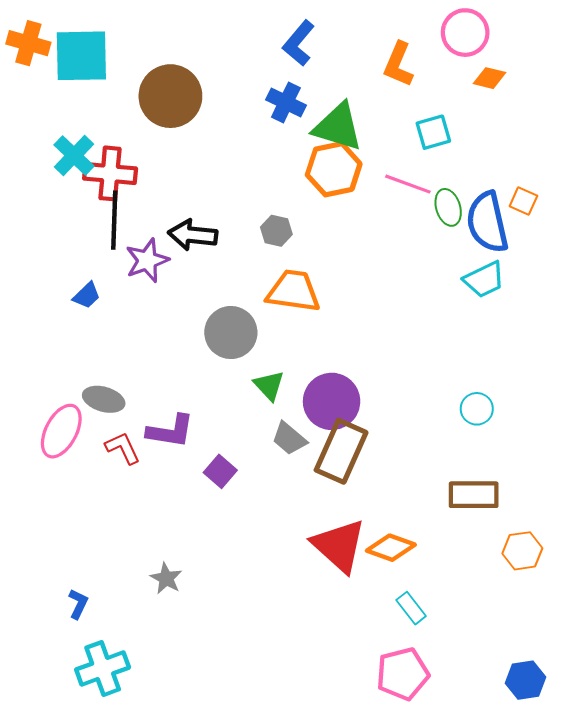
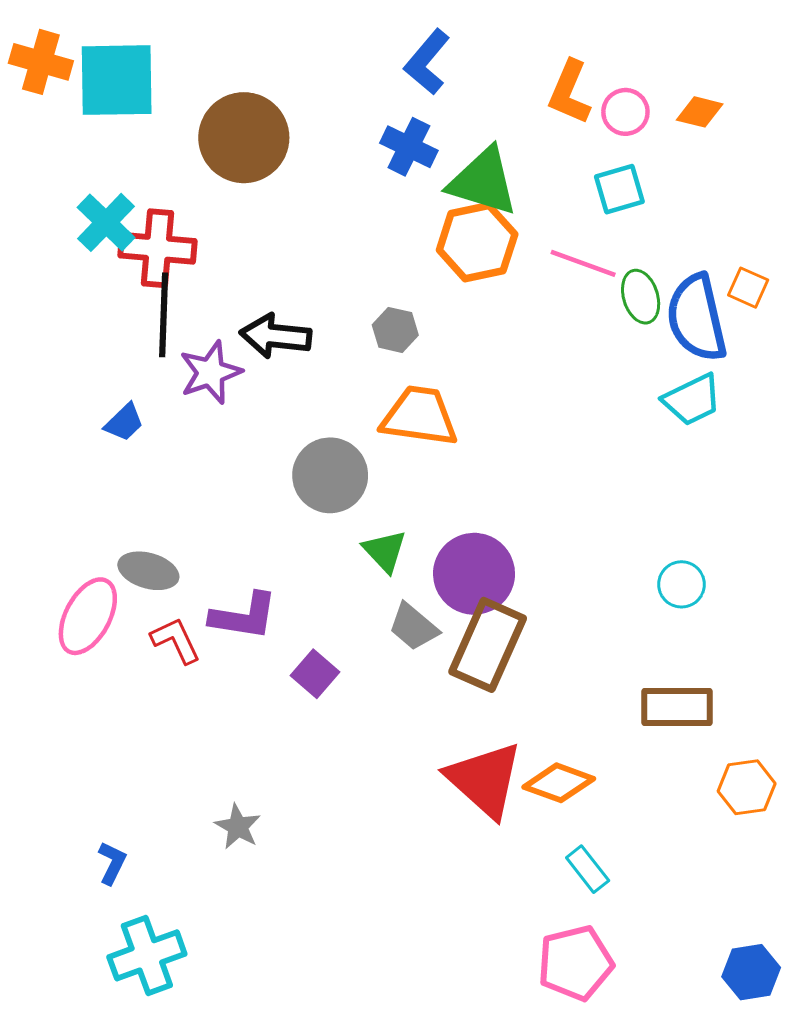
pink circle: (465, 33) -> (625, 112), moved, size x0.7

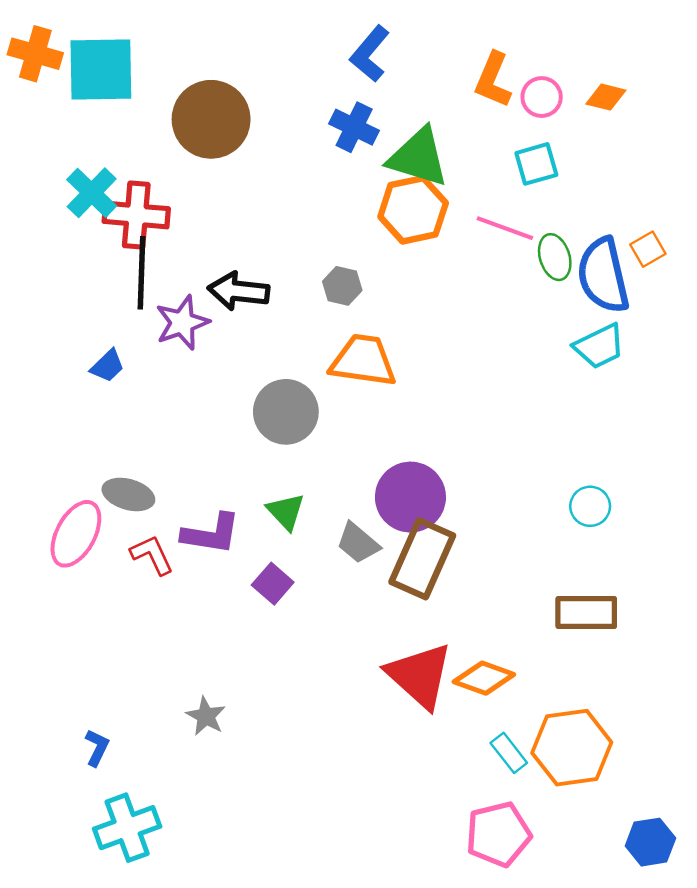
orange square: (748, 288) -> (648, 249), turned 36
green triangle: (385, 551) -> (286, 512), moved
orange hexagon: (747, 787) -> (572, 748), moved, size x1.6

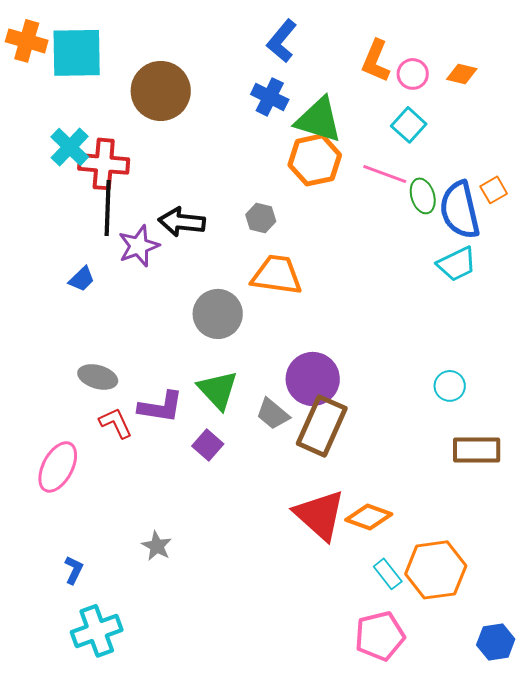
cyan square: (536, 164) -> (409, 125), turned -32
green triangle: (286, 512) -> (218, 390), size x1.4
pink ellipse: (76, 534) -> (58, 467), moved
brown rectangle: (586, 613) -> (477, 450), moved

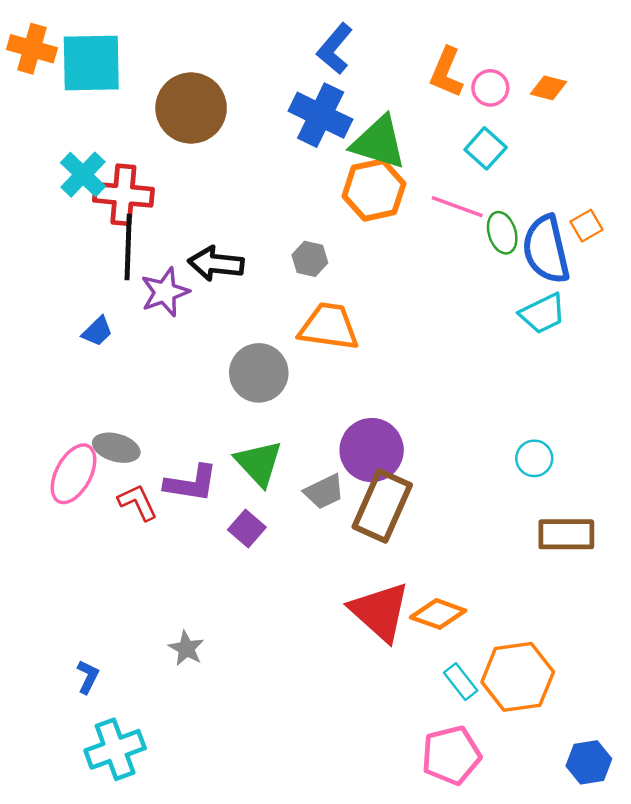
blue cross: (270, 97) -> (321, 115), size x1.4
gray trapezoid: (273, 414) -> (324, 492), turned -66
pink ellipse: (58, 467) -> (74, 474), moved

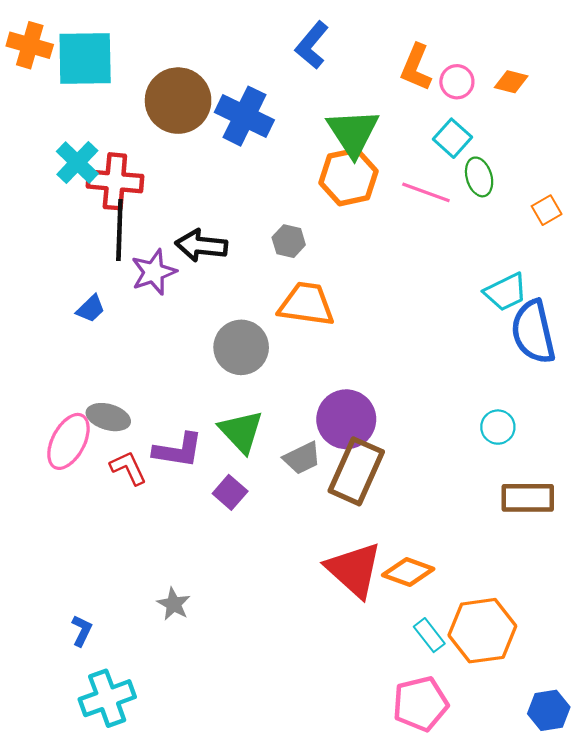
blue cross: (321, 115) -> (244, 116), moved
green triangle: (379, 142) -> (353, 133), turned 40
green ellipse: (502, 233) -> (479, 177), moved
blue semicircle: (546, 249) -> (533, 332), moved

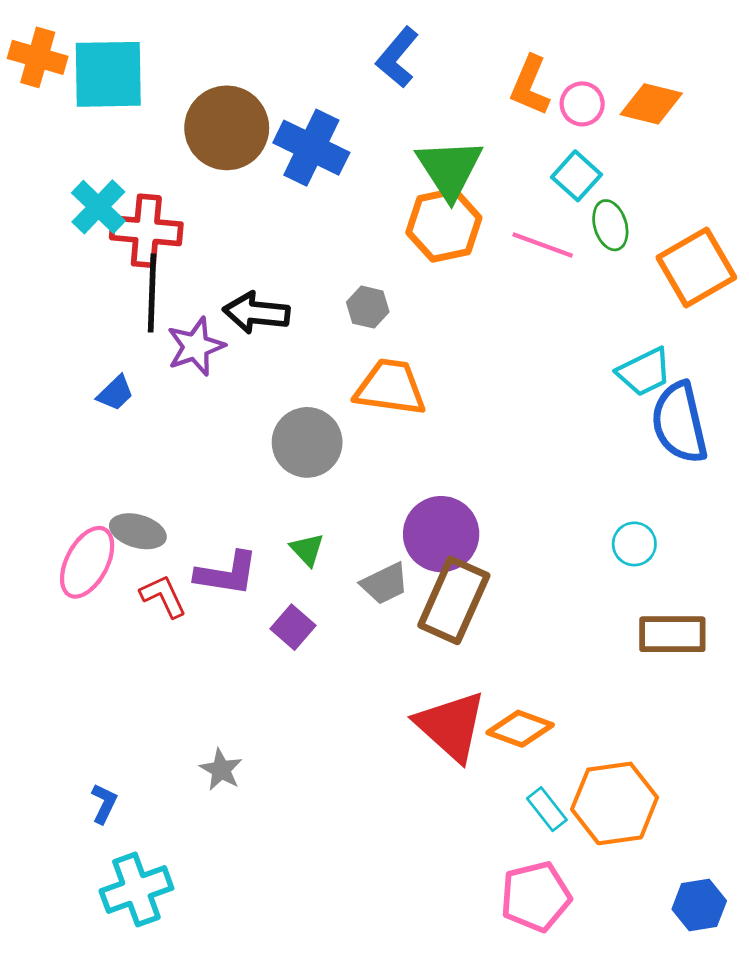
orange diamond: (511, 82) -> (651, 104), size x1.4
orange square: (547, 210) -> (696, 268), size x2.0
green triangle: (241, 431) -> (307, 550), size x0.6

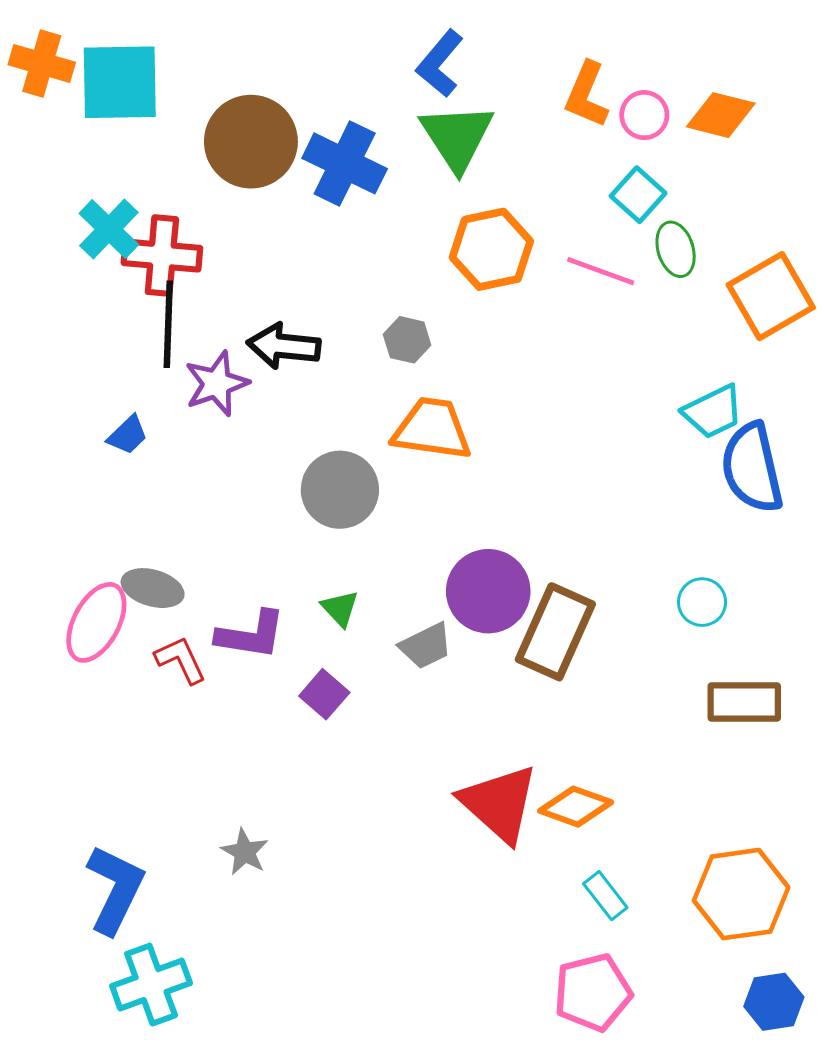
green triangle: (450, 169) -> (457, 137), moved
brown rectangle: (454, 600) -> (555, 632), moved
blue L-shape: (104, 803) -> (115, 889), size x2.0
orange hexagon: (615, 803) -> (741, 894), moved

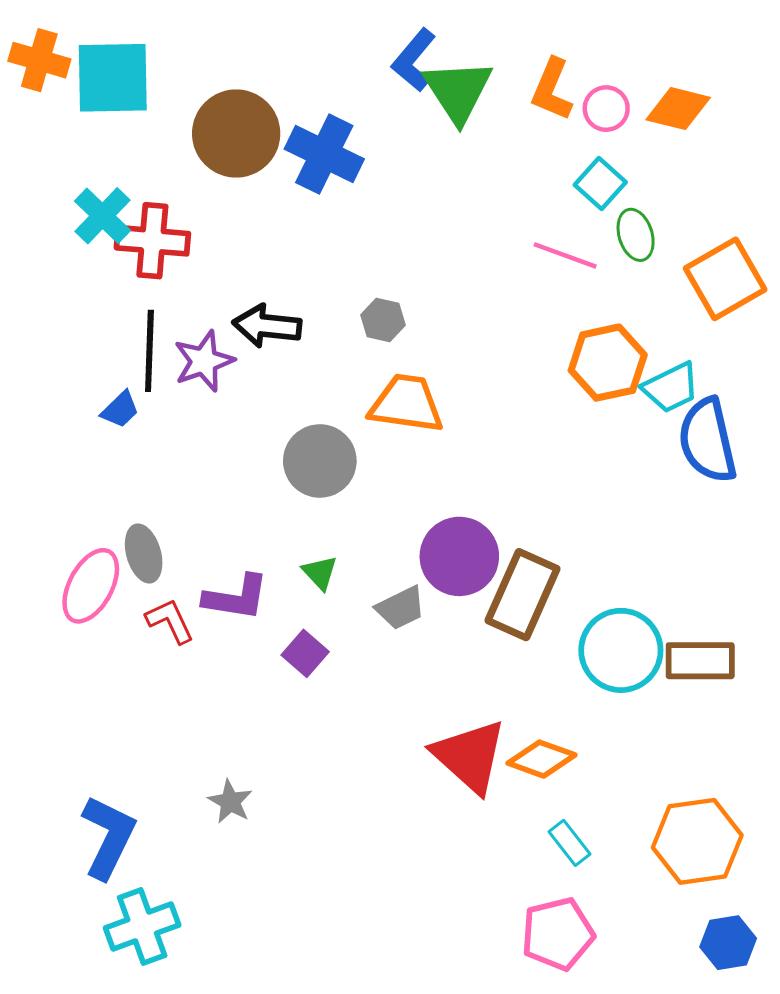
green triangle: (457, 137) -> (458, 91), moved
orange hexagon: (491, 249) -> (608, 363), moved
black line: (168, 324) -> (149, 351), moved
gray ellipse: (153, 588) -> (144, 553), turned 58
cyan circle: (702, 602) -> (621, 650), moved, size x1.8

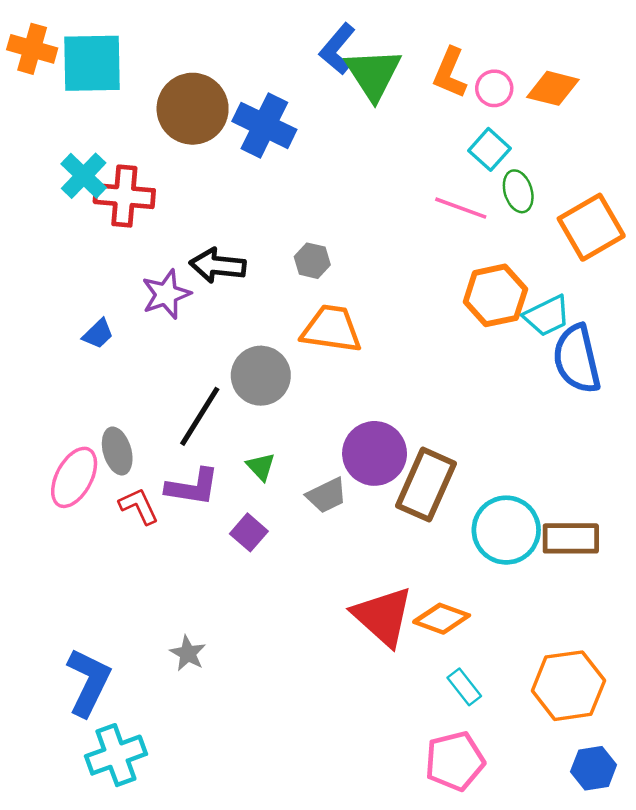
black line: (149, 351) -> (200, 416), moved, turned 30

